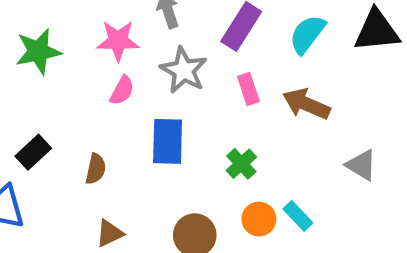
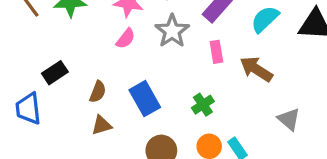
blue rectangle: (168, 141) -> (145, 99), moved, turned -40
brown triangle: (110, 233) -> (102, 125), moved

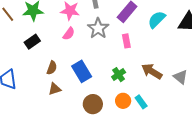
brown arrow: (256, 69) -> (152, 71), moved
black rectangle: (55, 73) -> (32, 42), moved
gray triangle: (289, 119) -> (181, 77), moved

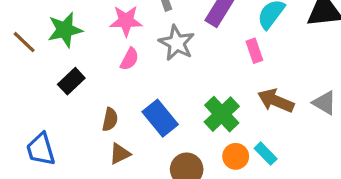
pink rectangle: (126, 41) -> (254, 51), moved
green cross: (119, 75) -> (222, 114), size x1.5

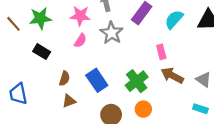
pink rectangle: (254, 51) -> (161, 52), moved
black rectangle: (71, 81) -> (42, 52), turned 70
cyan rectangle: (266, 154) -> (200, 109), moved, turned -32

